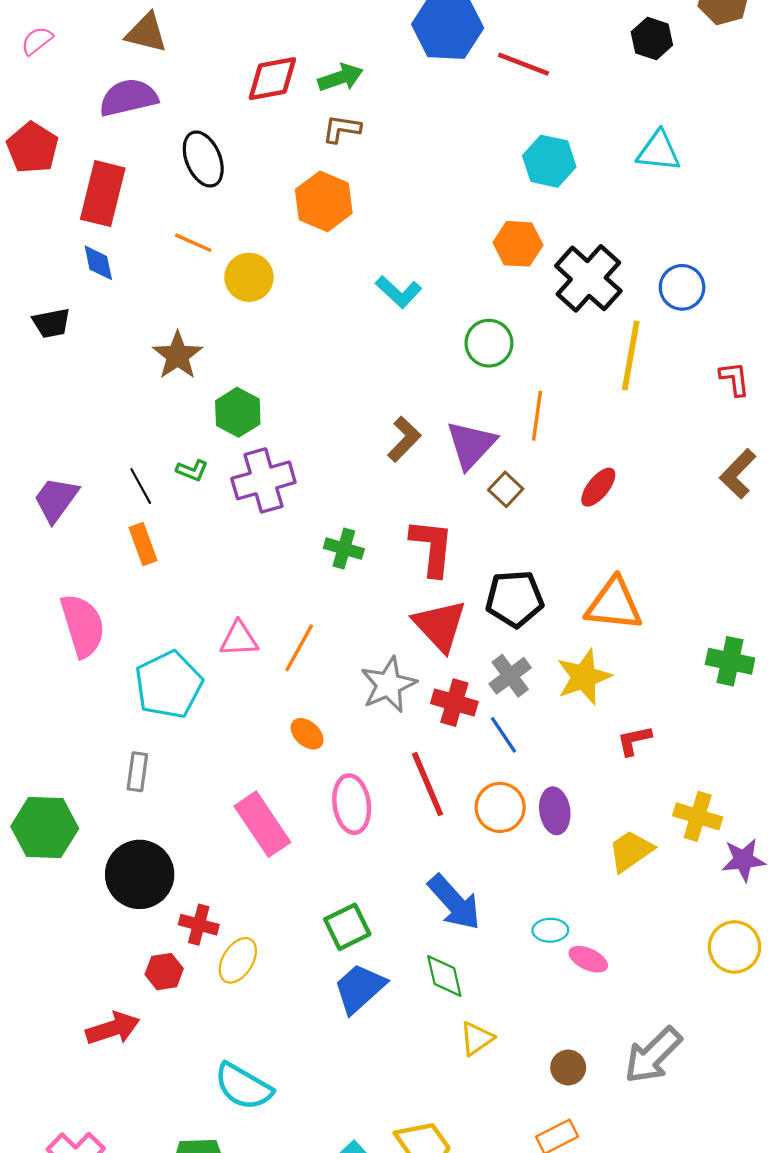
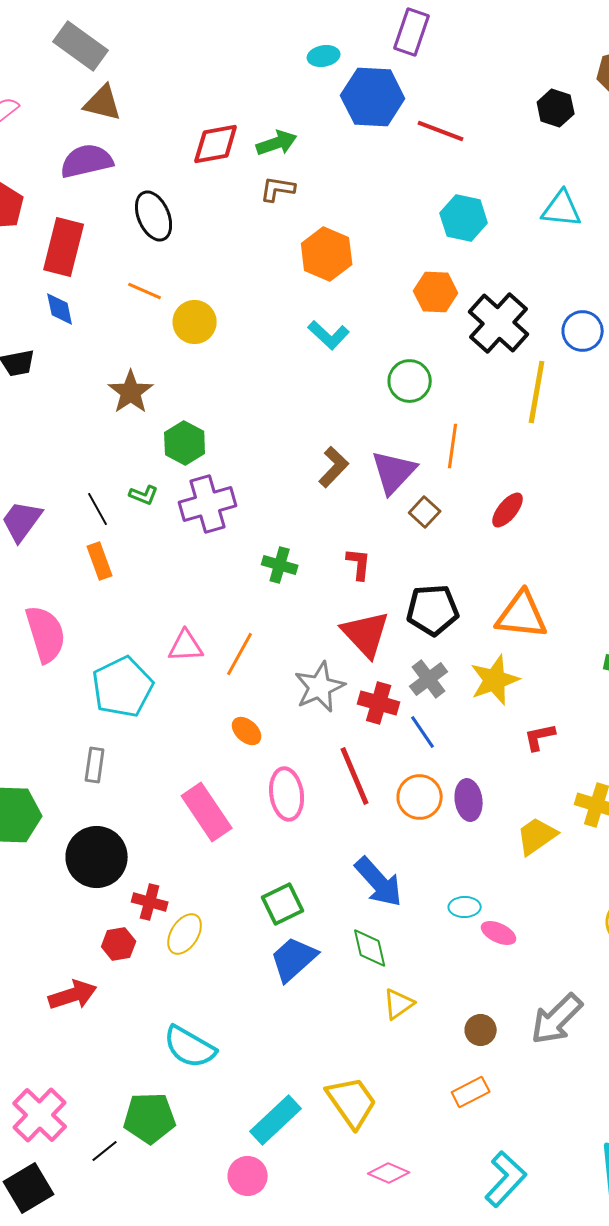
orange hexagon: (324, 201) -> (327, 254), moved
red L-shape: (432, 547) -> (359, 564), size x0.6

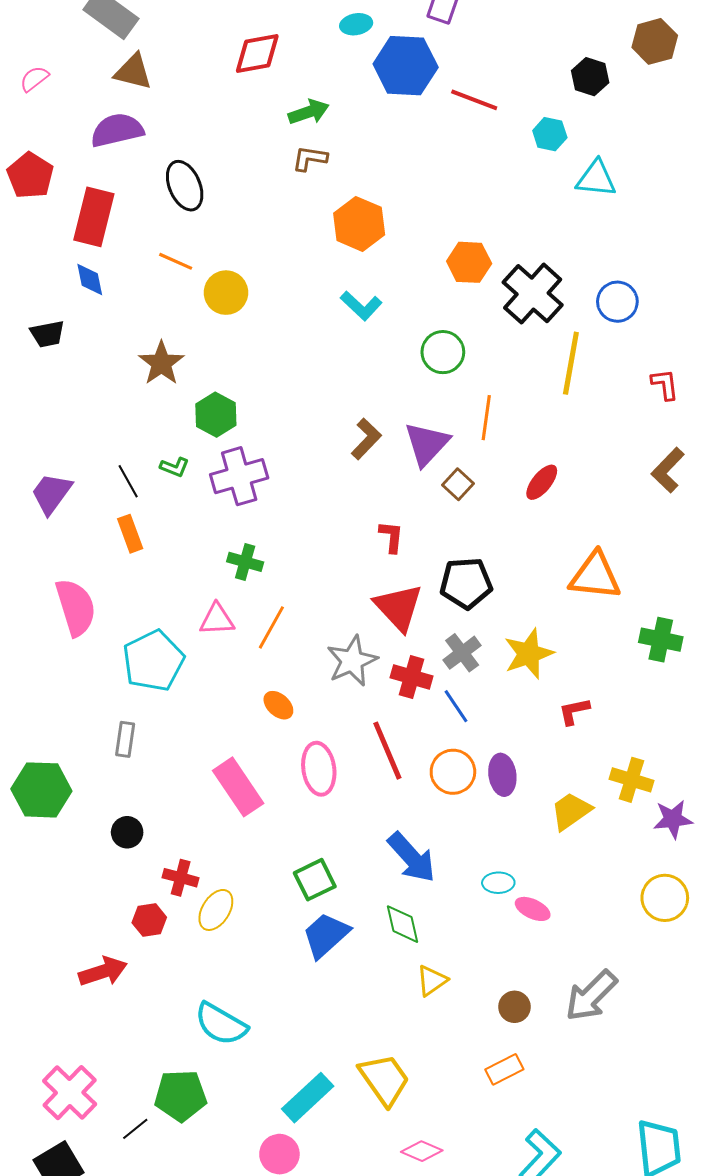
red diamond: (216, 144) -> (257, 53), moved
cyan hexagon: (464, 218) -> (550, 134), moved, size x0.7
green cross: (280, 565) -> (245, 562), moved
orange triangle: (522, 615) -> (595, 576), moved
black circle: (97, 857) -> (127, 832), size x0.5

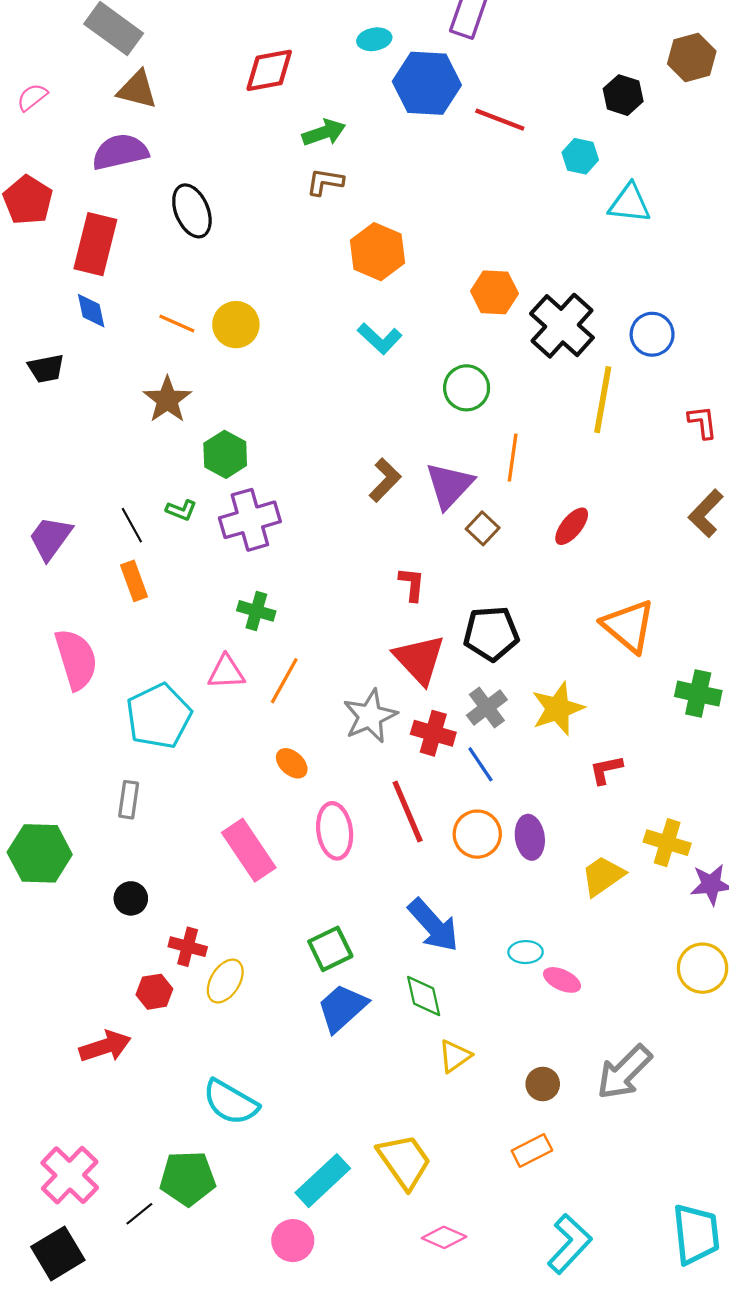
orange line: (176, 261) -> (177, 324), moved
orange triangle: (595, 576) -> (628, 626), turned 34

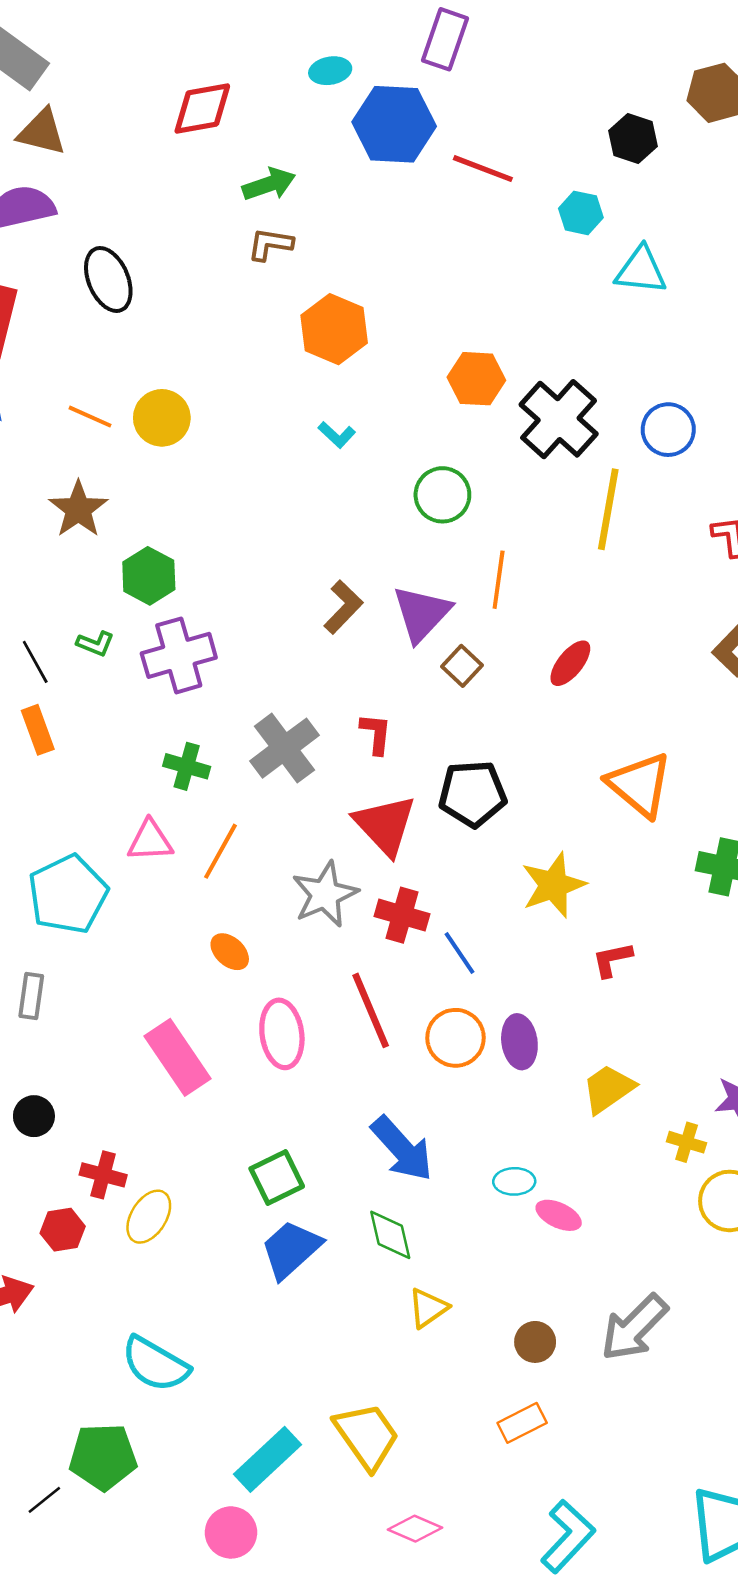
cyan L-shape: (380, 339) -> (337, 435), size x0.7
gray cross: (487, 707) -> (285, 748), moved, size x1.4
yellow cross: (667, 843) -> (687, 1142), moved, size x0.7

